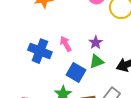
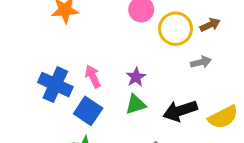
blue square: (76, 72) -> (88, 111), moved

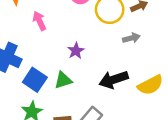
pink arrow: (93, 76) -> (39, 21), moved
green triangle: (136, 104) -> (63, 80), moved

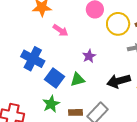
pink arrow: (39, 21) -> (61, 30), turned 147

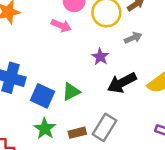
pink arrow: (61, 30) -> (61, 26), moved
purple star: (89, 56) -> (100, 57), moved

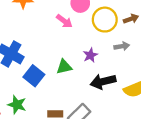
green triangle: (71, 92) -> (64, 67), moved
green star: (45, 129) -> (17, 105), moved, turned -30

